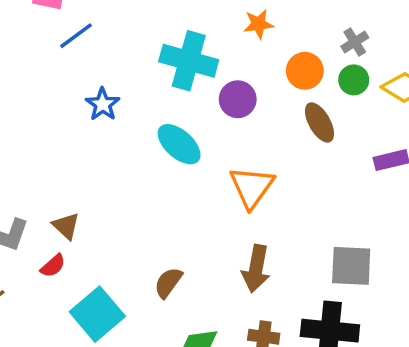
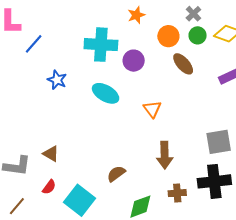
orange triangle: (252, 187) -> (152, 109), size x0.7
red semicircle: (53, 266) -> (49, 187), moved
brown semicircle: (168, 283) -> (116, 174), turned 30

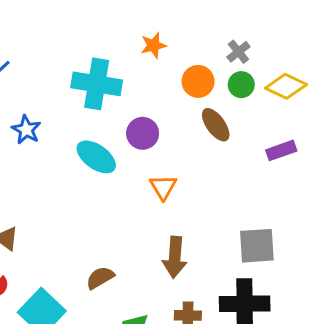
purple circle: (134, 61) -> (143, 133), moved

